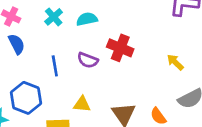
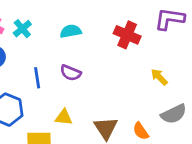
cyan cross: (54, 17) -> (22, 29), moved
red cross: (120, 48) -> (127, 35), moved

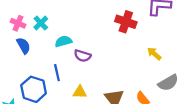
cyan semicircle: (71, 31) -> (63, 41), moved
blue line: (37, 78) -> (57, 73), moved

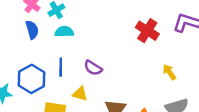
cyan semicircle: (63, 41) -> (64, 32), moved
purple semicircle: (82, 56) -> (93, 68), moved

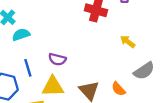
yellow triangle: (80, 94) -> (53, 86), size x1.5

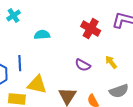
cyan semicircle: (21, 35) -> (42, 35), moved
purple semicircle: (57, 59) -> (83, 65), moved

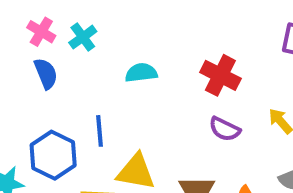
red cross: (91, 29) -> (220, 75), moved

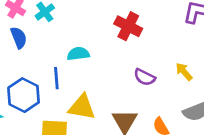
cyan semicircle: (141, 73) -> (78, 54), moved
red cross: (220, 75) -> (128, 26), moved

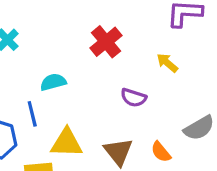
red cross: (128, 26) -> (106, 42), turned 32
yellow arrow: (184, 72) -> (167, 63), moved

